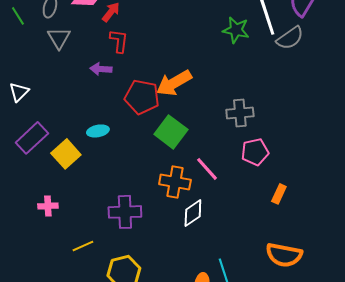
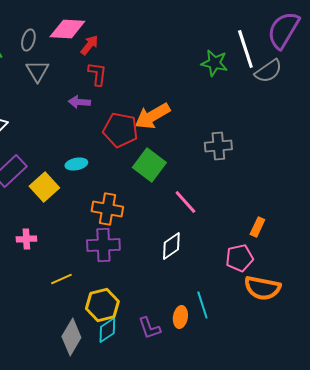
pink pentagon: (255, 152) -> (239, 258), moved
orange cross: (175, 182) -> (107, 209), moved

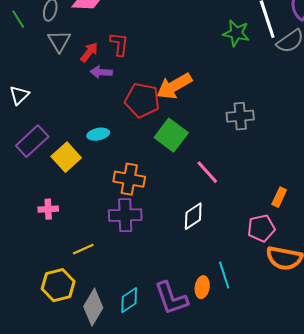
red arrow: (89, 45) -> (89, 52), moved
yellow hexagon: (102, 305) -> (58, 285), moved
purple L-shape: (149, 328) -> (171, 298), size x1.5

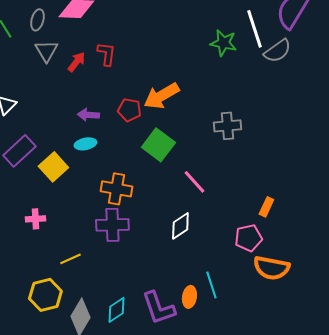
purple arrow: (101, 72) -> (88, 115), moved
red pentagon: (142, 100) -> (129, 110), size x0.7

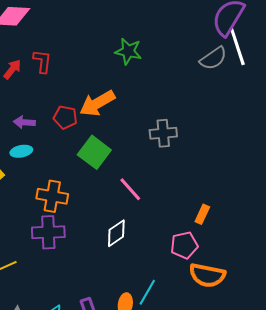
white line: (254, 29) -> (237, 46), moved
green star: (223, 43) -> (128, 51), moved
cyan line: (211, 285) -> (147, 292), turned 48

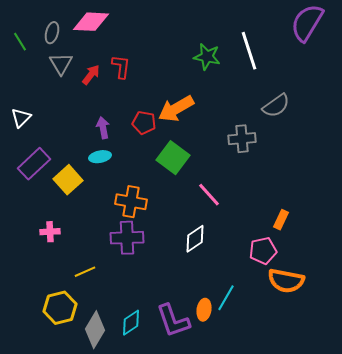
white line: (237, 46) -> (249, 51), moved
gray semicircle: (213, 58) -> (276, 106), moved
purple arrow: (24, 122) -> (103, 128), turned 75

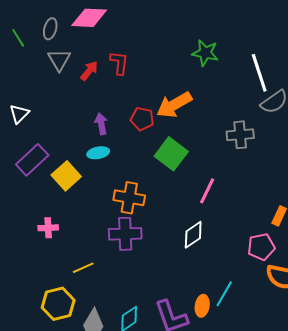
white line: (249, 51) -> (259, 73), moved
pink line: (209, 195) -> (207, 191), turned 68

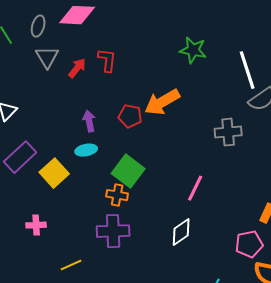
green square: (171, 154) -> (128, 171), moved
orange cross: (129, 198) -> (117, 195), size x0.7

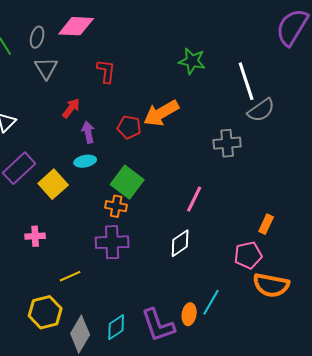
red arrow: (77, 68) -> (71, 108), moved

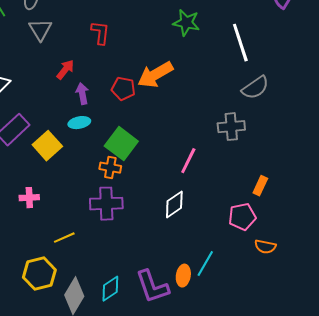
gray semicircle: (261, 110) -> (255, 88), moved
gray cross: (227, 143) -> (231, 127), moved
orange semicircle: (271, 285) -> (265, 247), size x0.6

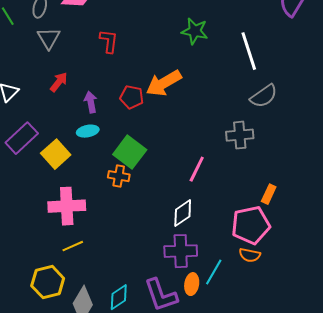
red arrow: (65, 70) -> (59, 82), moved
pink cross: (29, 198) -> (67, 206), moved, size x1.8
purple cross: (106, 204) -> (181, 251), moved
pink pentagon: (242, 217) -> (251, 225), size x1.4
orange semicircle: (265, 247) -> (250, 255), moved

